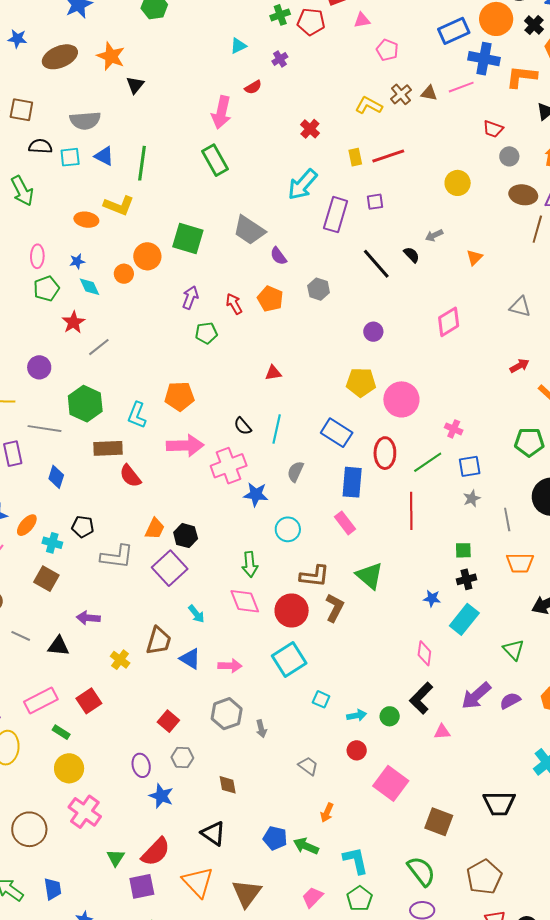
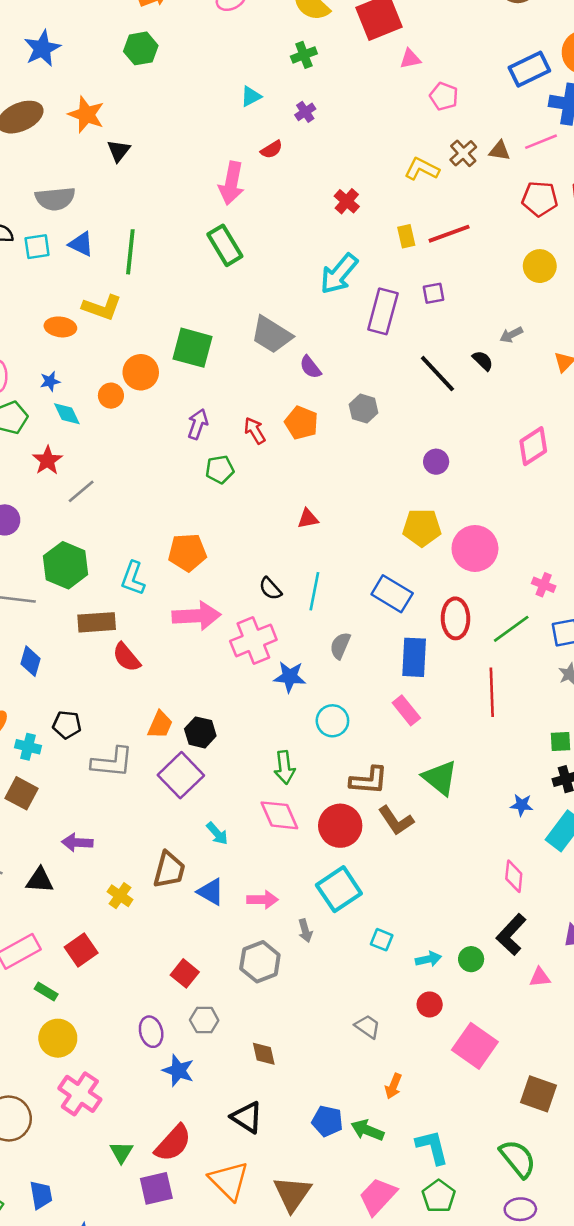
red pentagon: (311, 22) -> (540, 199), moved
brown L-shape: (335, 608) -> (396, 821), turned 120
gray arrow: (261, 729) -> (305, 931), moved
pink trapezoid: (313, 897) -> (378, 1196), size x1.4

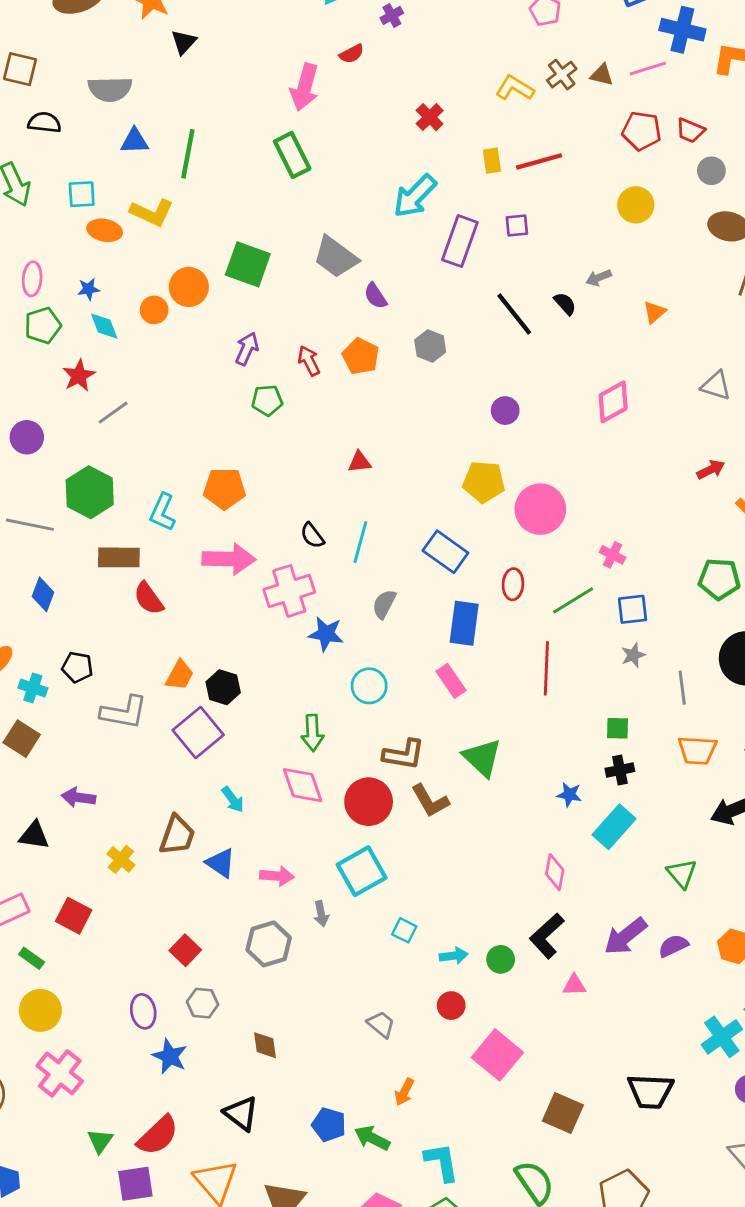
blue triangle: (81, 244) -> (135, 141), turned -32
cyan square: (37, 247) -> (82, 194), moved
red ellipse: (456, 618) -> (513, 584), size x0.7
red square: (81, 950) -> (74, 916), turned -32

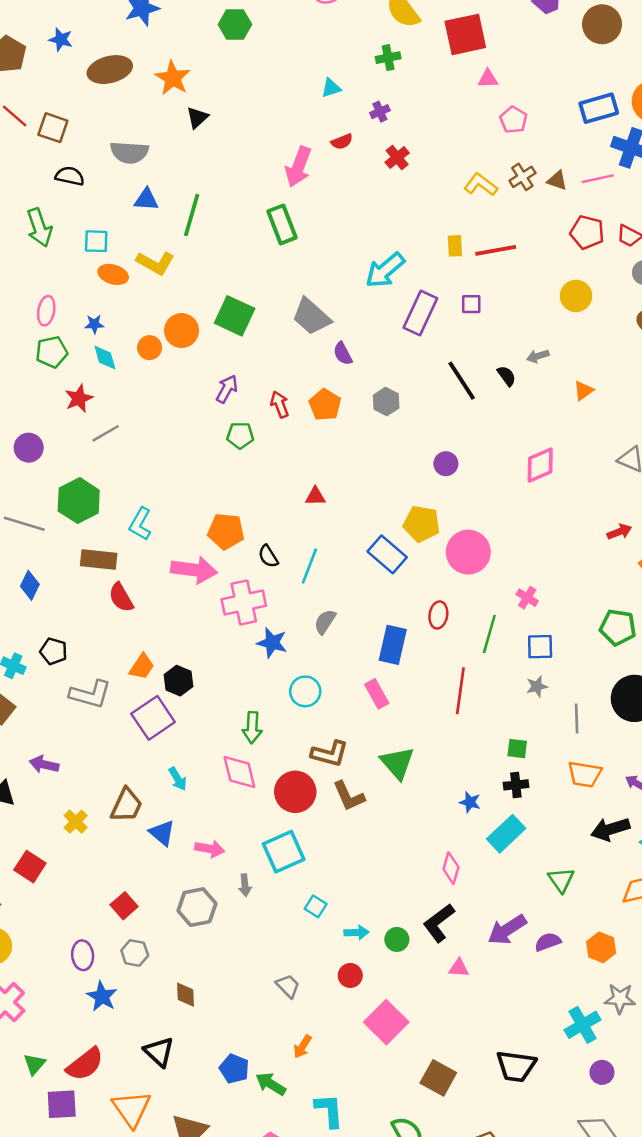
red cross: (430, 117) -> (397, 158), moved
orange pentagon: (224, 489) -> (226, 531), moved
blue rectangle: (445, 552) -> (387, 554), moved
green line: (573, 600) -> (489, 634), turned -48

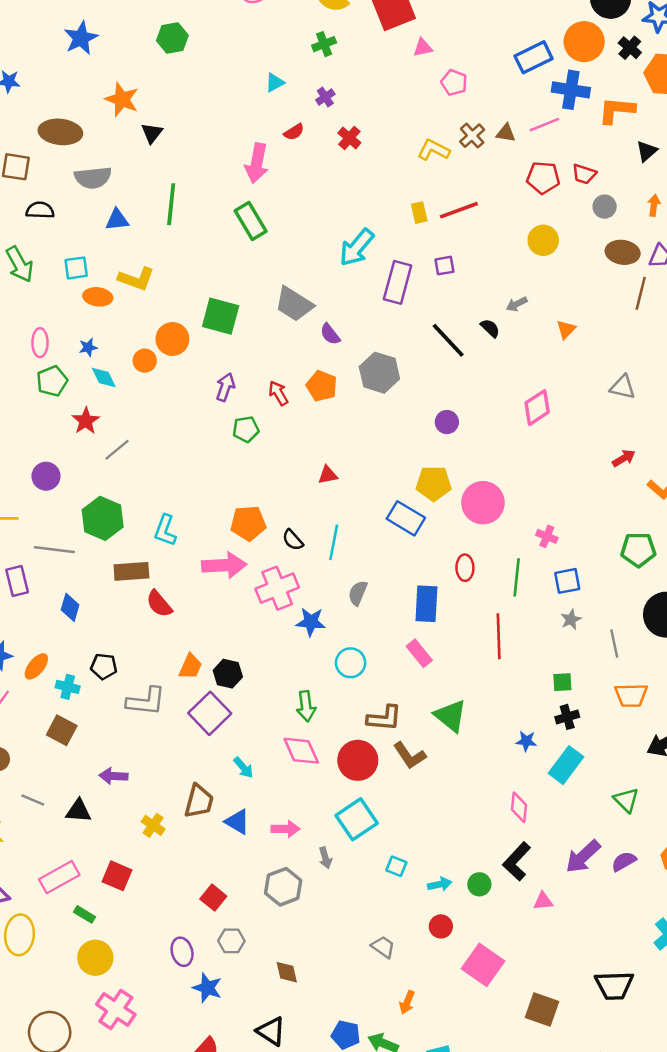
brown ellipse: (110, 70) -> (60, 132), moved, turned 30
green line: (192, 215) -> (171, 204), moved
gray hexagon: (386, 402) -> (379, 373), size x1.5

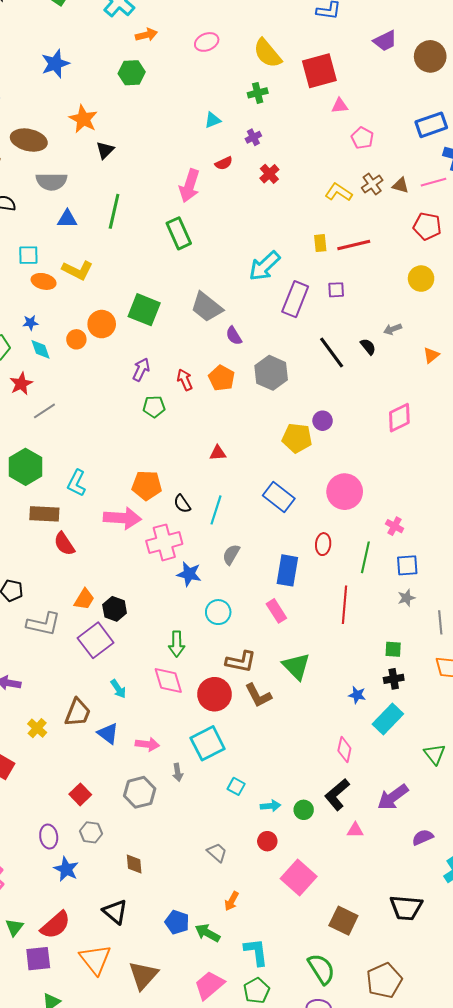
yellow pentagon: (434, 483) -> (297, 438), moved
purple semicircle: (624, 861) -> (423, 837), moved

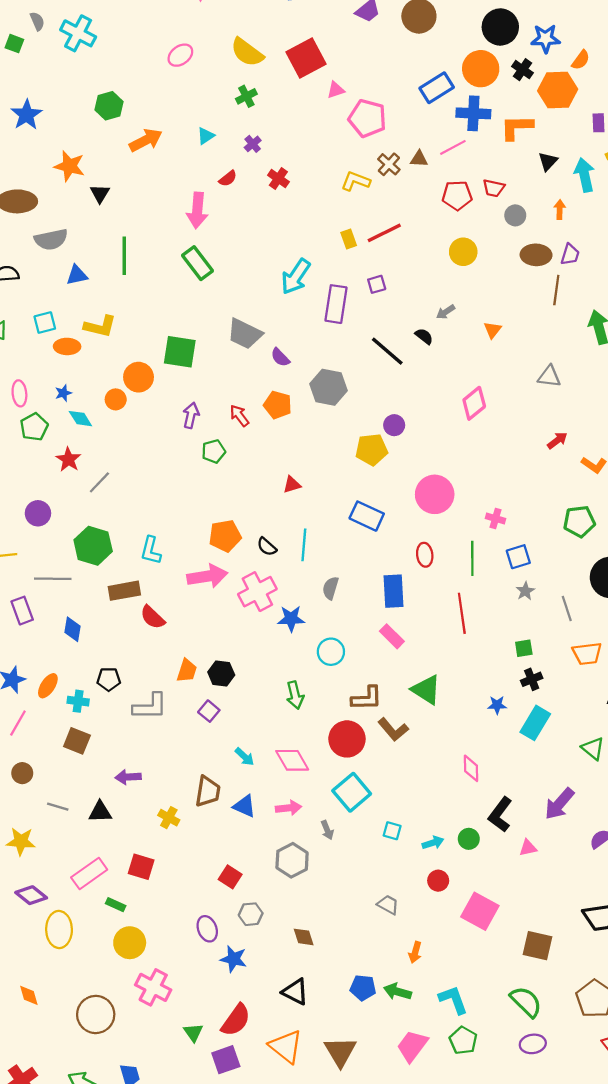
orange arrow: (146, 35) -> (146, 140), moved, size x1.4
pink pentagon: (362, 138) -> (367, 118), size x1.6
purple square: (96, 640) -> (209, 711), size x0.6
pink diamond: (168, 681) -> (292, 760), moved
pink diamond: (344, 749) -> (471, 768), moved

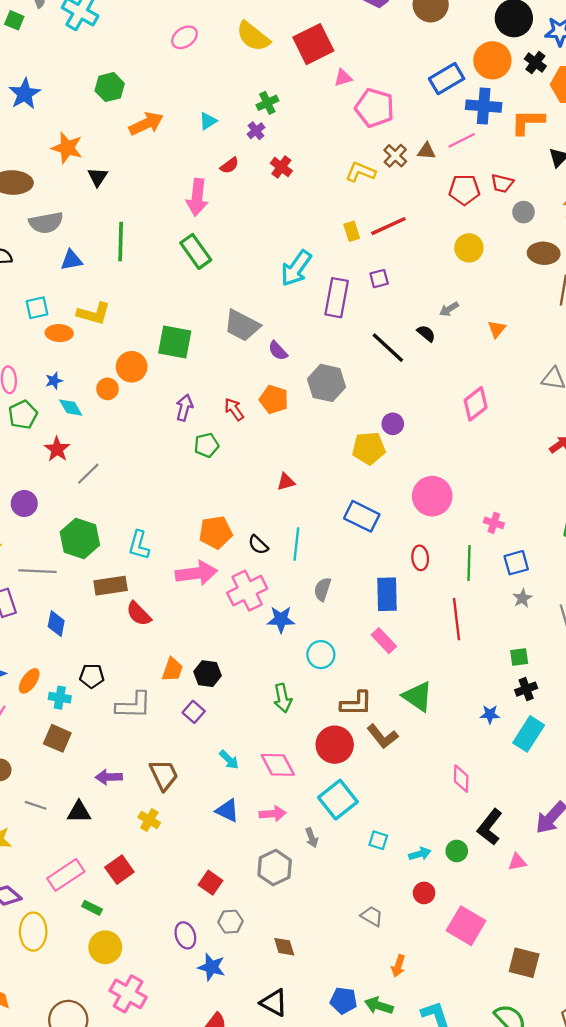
green cross: (246, 96) -> (267, 103), moved
brown trapezoid: (208, 791) -> (164, 775), moved, turned -36
red square: (141, 867) -> (119, 870), turned 36

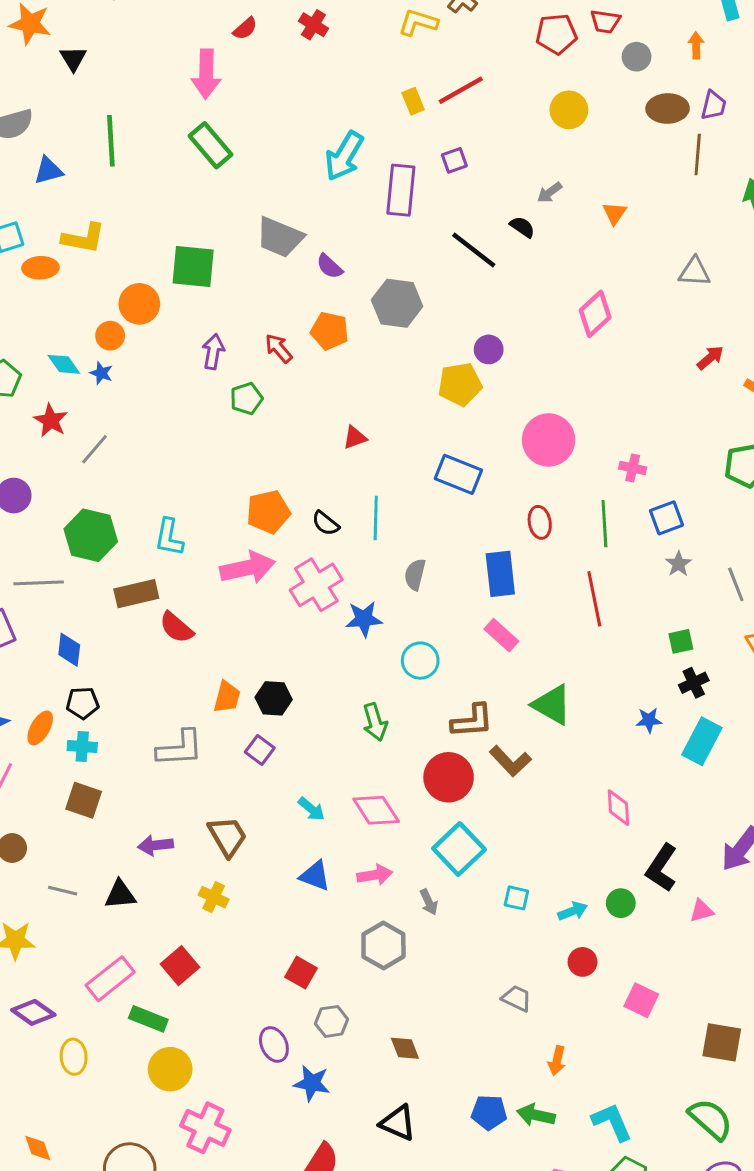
blue star: (54, 381) -> (101, 373), moved, turned -30
black pentagon: (92, 676) -> (83, 703), moved
green rectangle: (92, 908) -> (148, 1019), size x1.4
pink square: (466, 926) -> (641, 1000), size x0.7
yellow ellipse: (33, 932) -> (74, 1057), size x0.7

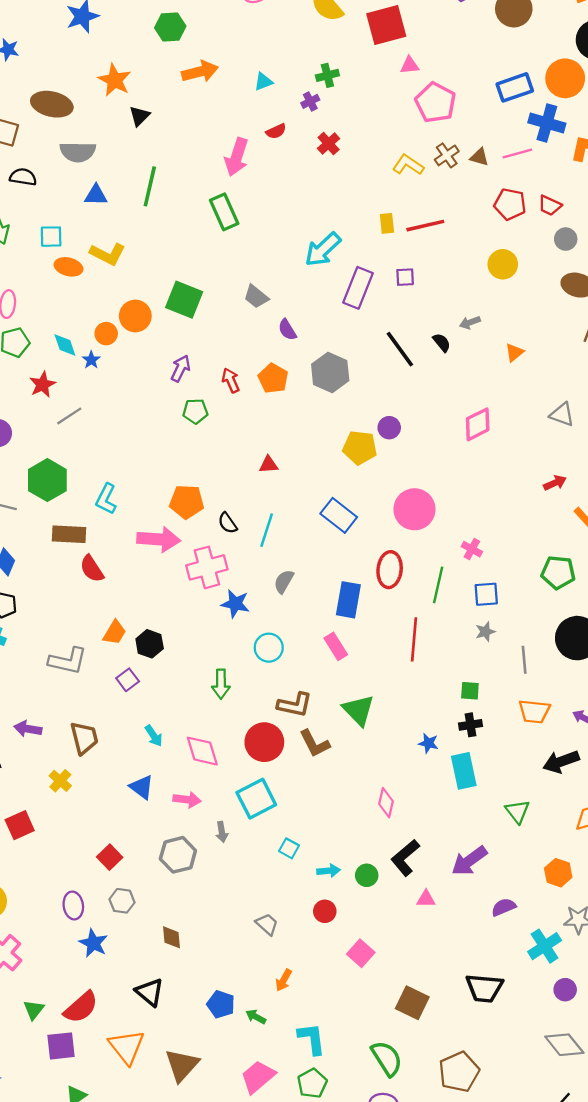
gray trapezoid: (280, 237) -> (256, 297), size x0.7
red ellipse: (540, 522) -> (390, 570), size x1.4
cyan rectangle: (702, 741) -> (464, 771), turned -56
green arrow: (536, 1115) -> (256, 1017), size x0.7

